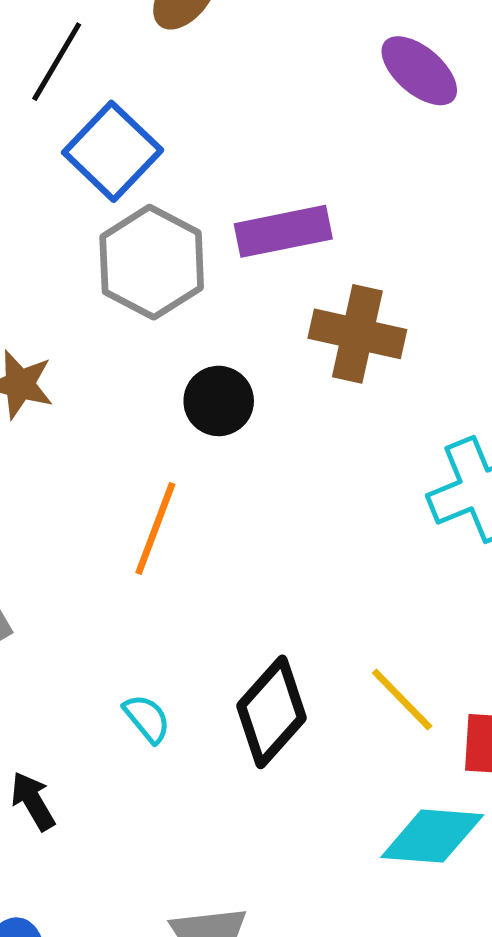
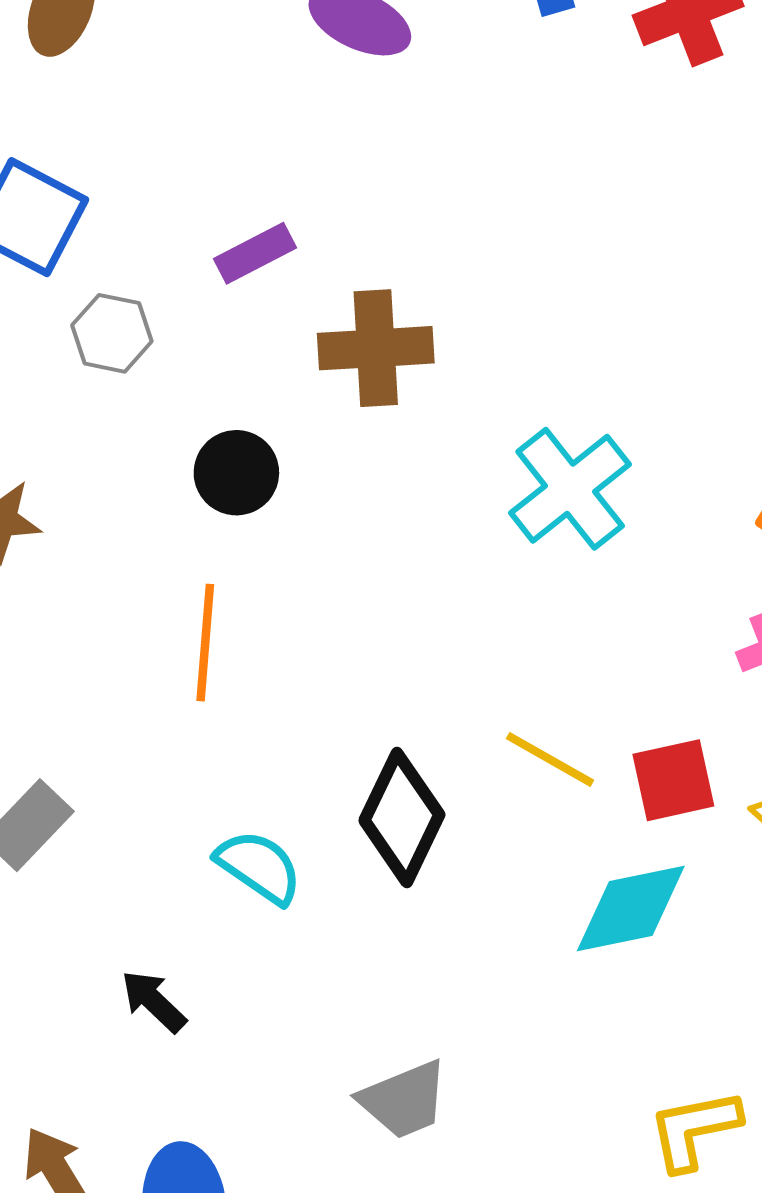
purple rectangle: (283, 231) -> (255, 253), size x0.7
gray hexagon: (152, 262) -> (112, 333), size x0.6
cyan semicircle: (147, 719) -> (259, 867), size x1.4

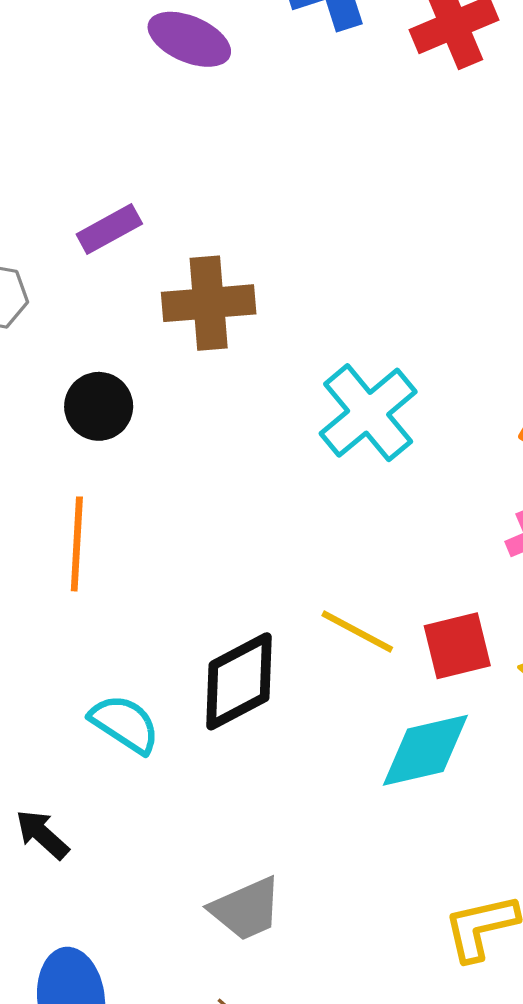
black diamond: (402, 818) -> (239, 681), turned 38

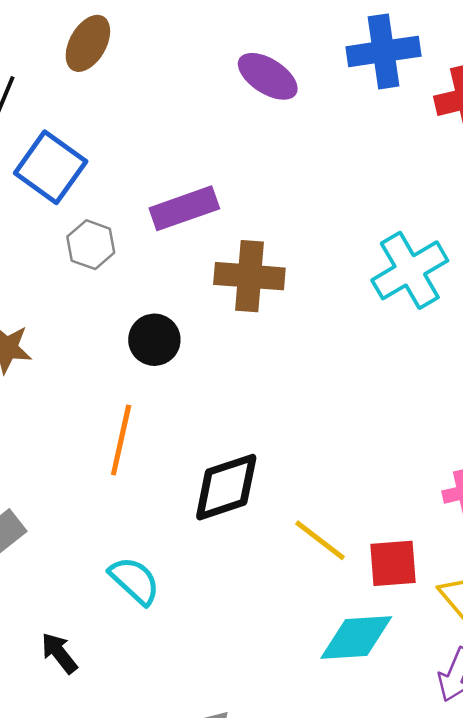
purple rectangle: (109, 229) -> (184, 208), size x1.4
cyan cross: (368, 413) -> (410, 270), moved
black diamond: (239, 681) -> (226, 487), moved

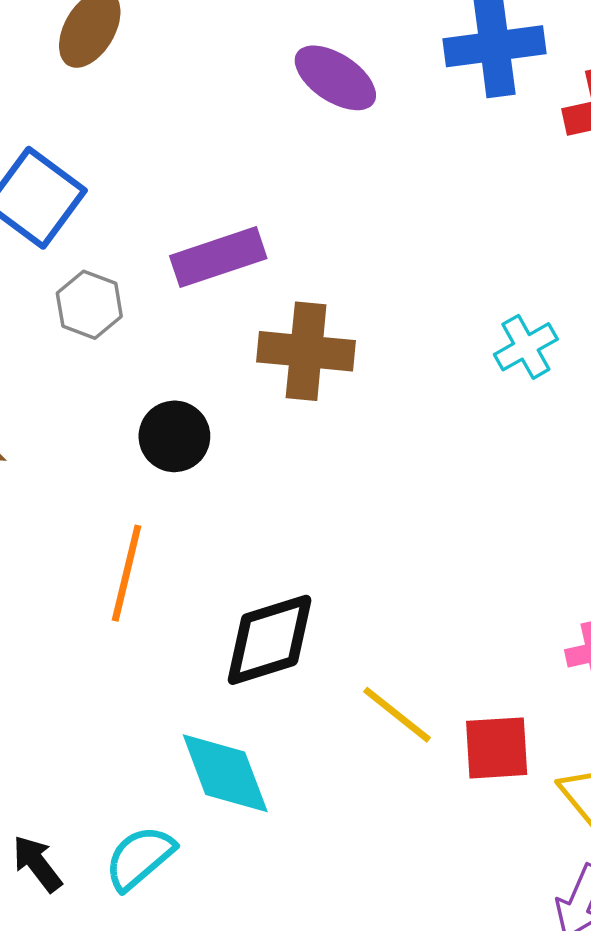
cyan cross: (410, 270) -> (526, 347), size x0.6
cyan semicircle: (134, 581) -> (140, 858), moved, turned -84
cyan diamond: (356, 638) -> (225, 773), moved, turned 72

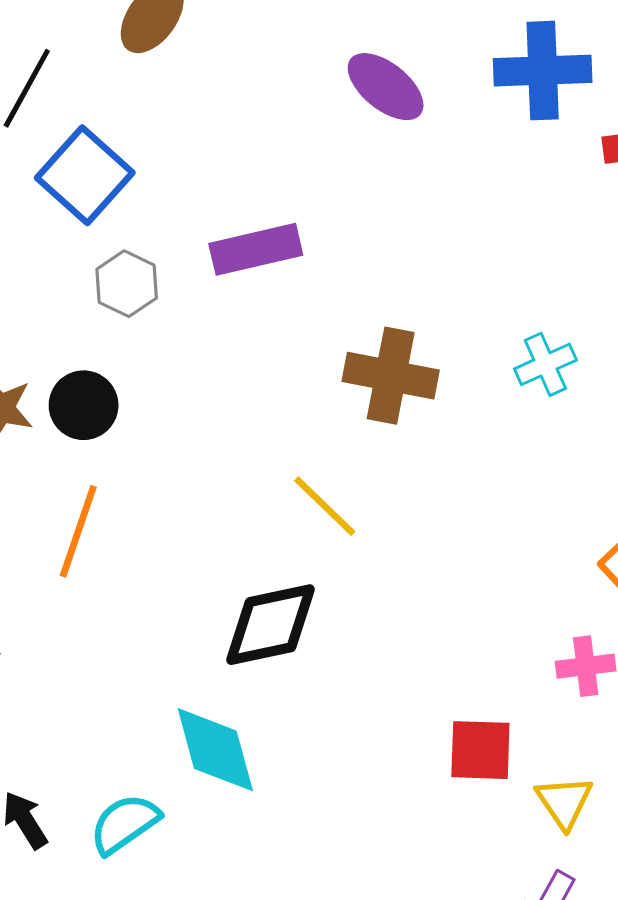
brown cross: (306, 351) -> (391, 376), moved
black circle: (174, 436) -> (84, 405), moved
orange line: (127, 573) -> (78, 531), moved
yellow line: (397, 715) -> (325, 506), moved

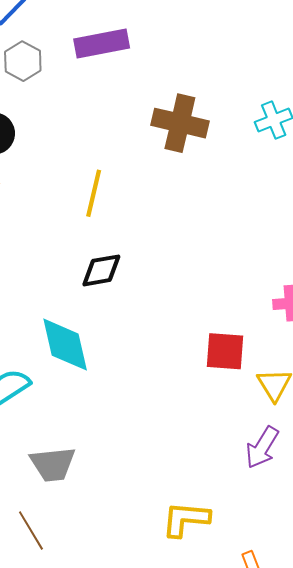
yellow line: (325, 506) -> (94, 193), moved, turned 57
black diamond: (270, 625) -> (101, 270), size x0.7

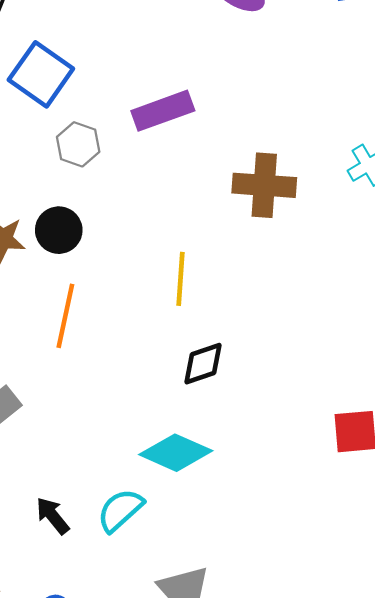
cyan diamond: (65, 345) -> (176, 453), turned -44

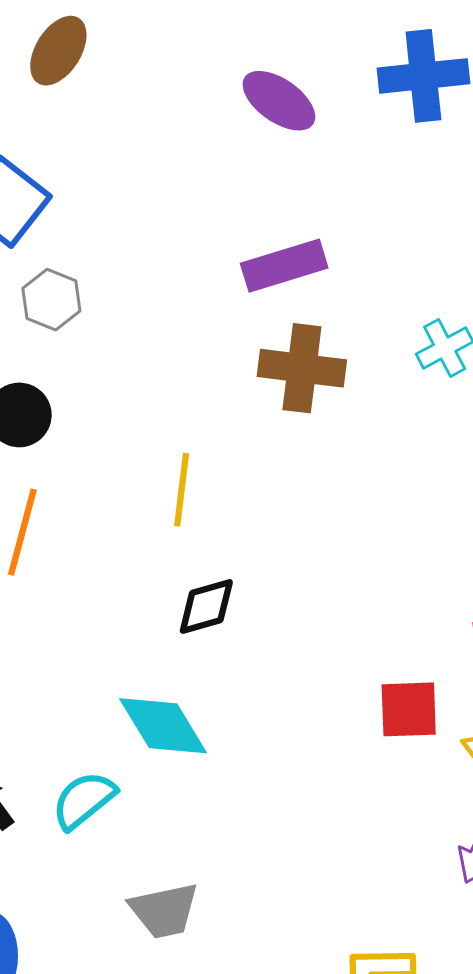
purple rectangle: (163, 111) -> (284, 266), moved
cyan diamond: (176, 453) -> (163, 726), turned 32

